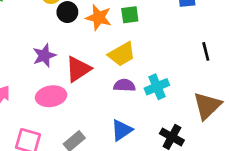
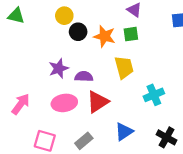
yellow trapezoid: (122, 54) -> (124, 67), turned -75
red triangle: (78, 69) -> (98, 102), moved
purple semicircle: (124, 85) -> (84, 77), moved

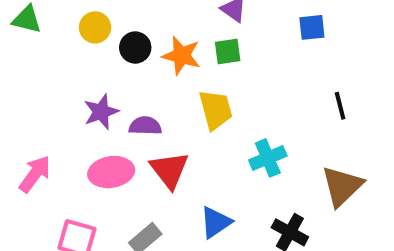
yellow circle: (64, 16) -> (95, 27), moved
red triangle: (98, 102) -> (169, 170), turned -35

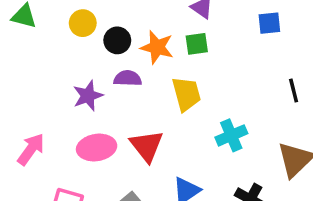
purple semicircle: (145, 126) -> (128, 78), moved

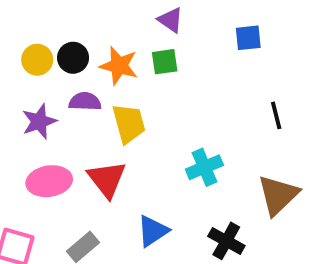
yellow circle: (83, 23) -> (37, 60), moved
yellow trapezoid: (186, 94) -> (129, 123), moved

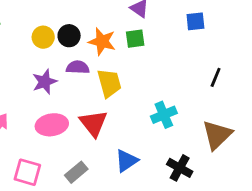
black line: (276, 115) -> (216, 77), turned 36

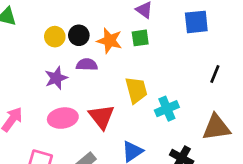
blue square: (195, 21) -> (196, 22), size x1.4
yellow trapezoid: (109, 83) -> (136, 90), moved
brown triangle: (217, 135) -> (216, 127), turned 36

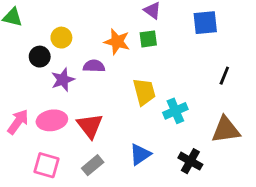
black circle: (79, 35) -> (40, 57), moved
red triangle: (102, 117) -> (90, 126), moved
pink ellipse: (63, 118) -> (52, 120), moved

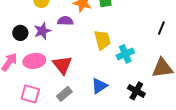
black circle: (40, 57) -> (20, 33), moved

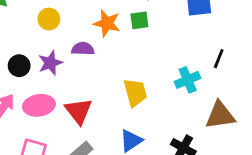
yellow trapezoid: (102, 40) -> (135, 93), moved
cyan cross: (125, 54) -> (188, 80), moved

